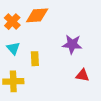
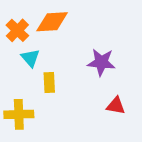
cyan triangle: (13, 48) -> (30, 58), moved

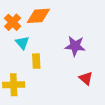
red triangle: (116, 106) -> (86, 78), turned 32

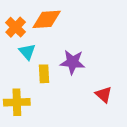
purple star: (75, 46) -> (72, 62), moved

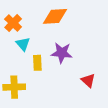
orange diamond: (47, 19) -> (55, 16), moved

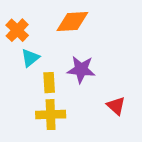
cyan triangle: (23, 44) -> (30, 58), turned 32
yellow cross: (14, 87) -> (51, 115), moved

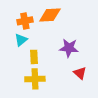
orange cross: (17, 30) -> (25, 21), moved, turned 35
purple star: (81, 69) -> (69, 48), moved

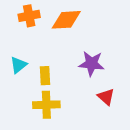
orange cross: (25, 21) -> (29, 16), moved
cyan triangle: (21, 40) -> (18, 65), moved

